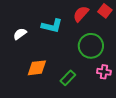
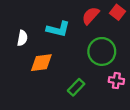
white semicircle: (20, 34) -> (22, 38), turned 136
orange diamond: (37, 68) -> (41, 63), moved

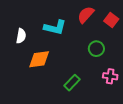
red square: (117, 12) -> (111, 20), moved
green circle: (102, 51) -> (96, 49), size x0.6

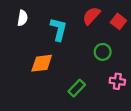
cyan L-shape: (55, 27) -> (59, 29), turned -90
white semicircle: (21, 36) -> (22, 18), moved

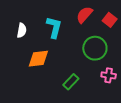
white semicircle: (22, 18) -> (22, 30), moved
green circle: (103, 52) -> (95, 48), size x1.5

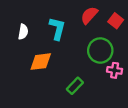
pink cross: (109, 75) -> (115, 70), moved

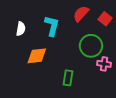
green rectangle: (75, 86) -> (68, 78), turned -35

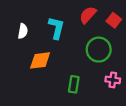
pink cross: (104, 64) -> (113, 80), moved

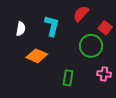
red square: (114, 20) -> (105, 28), moved
orange diamond: (40, 60) -> (37, 56), turned 30

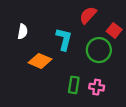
cyan L-shape: (52, 26) -> (64, 39), moved
pink cross: (104, 74) -> (97, 87), moved

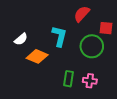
red square: (114, 30) -> (106, 28), turned -32
white semicircle: (23, 32) -> (21, 39), moved, turned 40

